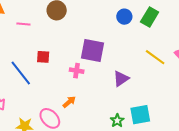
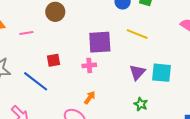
yellow line: (155, 57) -> (137, 34), moved
purple triangle: (121, 79) -> (137, 72), moved
cyan square: (140, 115) -> (161, 73), moved, turned 30

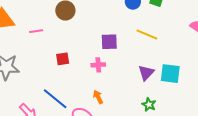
purple square: (100, 42) -> (109, 42), size x0.7
blue line: (36, 81) -> (55, 99), moved
orange arrow: (90, 98) -> (98, 97), turned -64

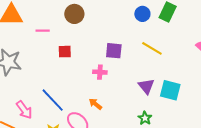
red square: (63, 59) -> (65, 52), moved
purple triangle: (146, 73) -> (146, 86), turned -30
orange arrow: (98, 97) -> (95, 104), turned -32

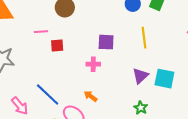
pink line: (43, 31) -> (41, 32), moved
yellow line: (152, 48) -> (144, 38), turned 55
purple triangle: (146, 86) -> (140, 76), turned 30

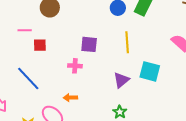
cyan square: (164, 79) -> (150, 71), moved
blue line: (48, 95) -> (28, 79), moved
orange arrow: (91, 96) -> (70, 98), turned -40

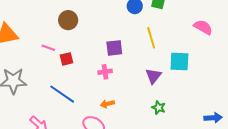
pink line: (25, 30) -> (48, 48), turned 32

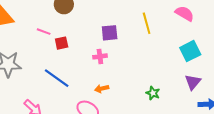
pink semicircle: (203, 27) -> (185, 14), moved
cyan square: (179, 62) -> (190, 51), moved, turned -30
purple triangle: (153, 76) -> (193, 82), moved

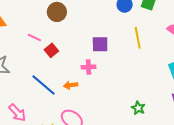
red square: (62, 43) -> (51, 50), turned -32
orange arrow: (102, 89) -> (71, 85), moved

